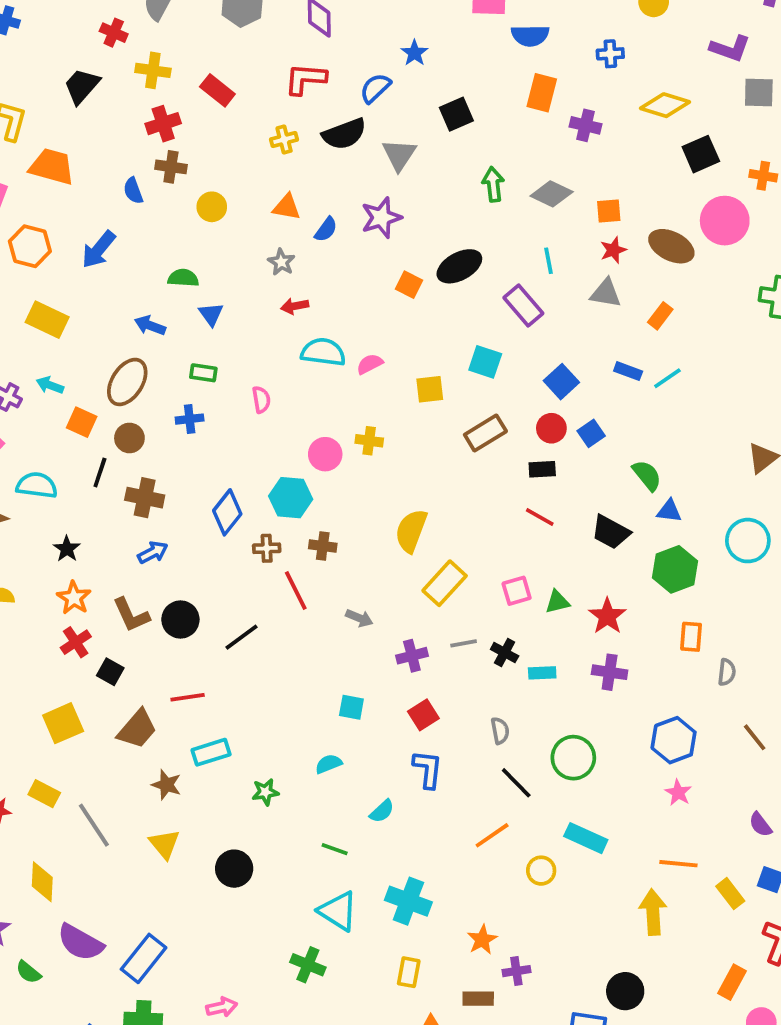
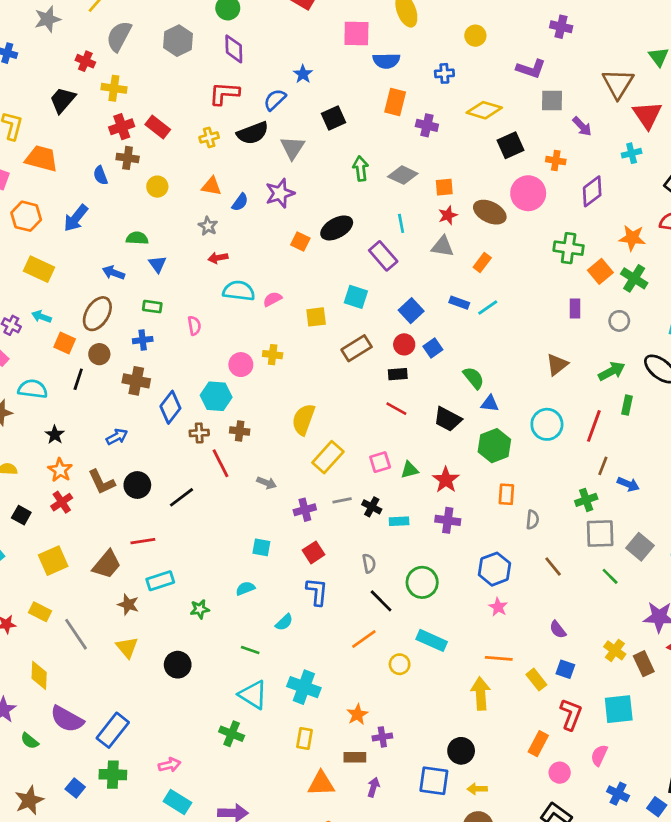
red rectangle: (217, 90) -> (158, 127), moved
brown cross: (145, 498) -> (136, 381), moved
black square: (110, 672) -> (21, 515), moved

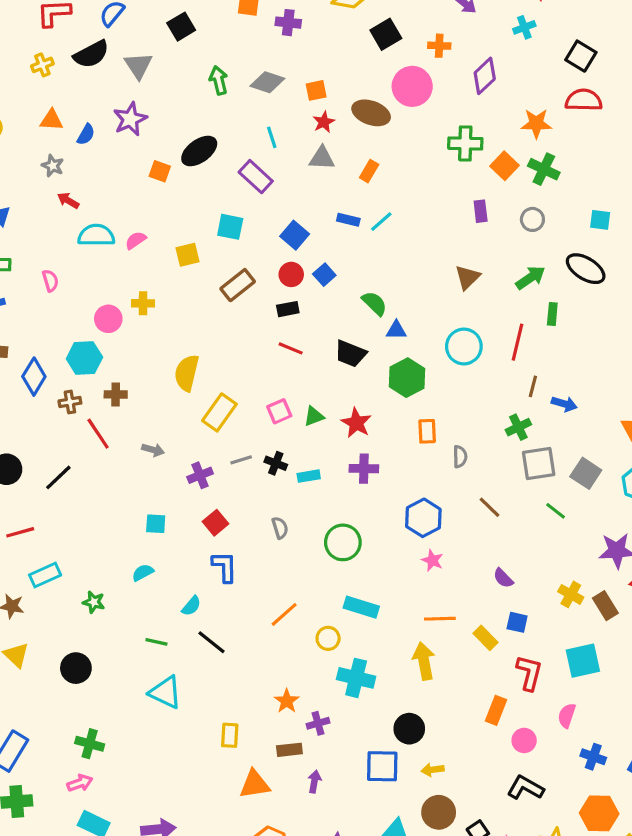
red arrow: (218, 258) -> (68, 200), turned 48
black line: (381, 601) -> (212, 642), moved
green star: (200, 609) -> (94, 602), turned 30
cyan cross: (304, 687) -> (356, 678), moved
green cross: (232, 734) -> (90, 744), moved

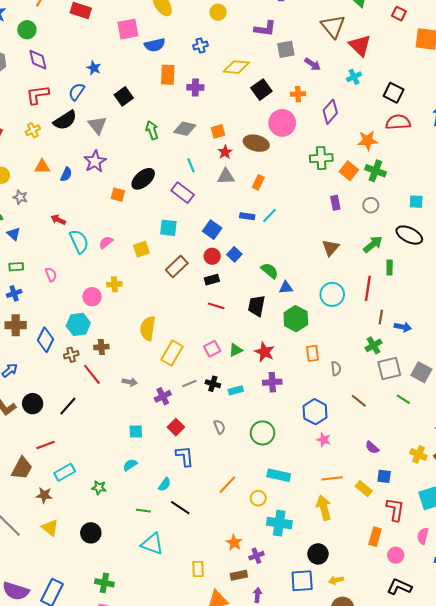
gray star: (53, 166) -> (20, 197), moved
cyan semicircle: (96, 235) -> (79, 241), turned 70
black trapezoid: (350, 354) -> (257, 306), turned 85

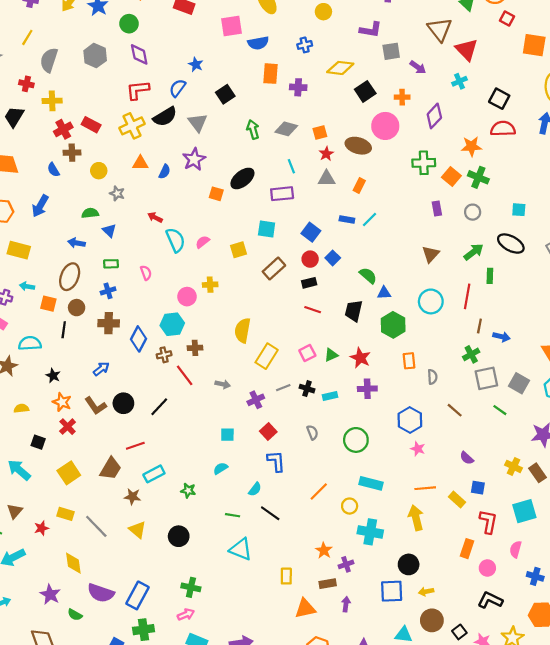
yellow cross: (33, 130) -> (132, 126), size x1.6
purple rectangle: (183, 193) -> (282, 194), turned -45

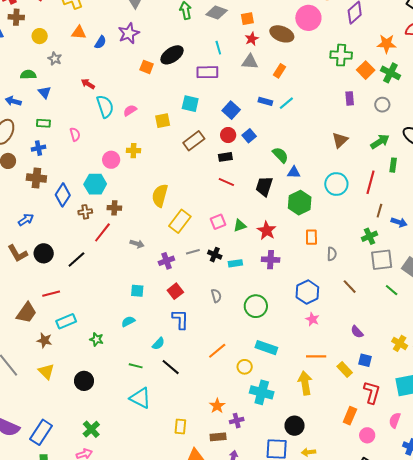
red line: (185, 375) -> (102, 232), turned 70
green cross: (191, 587) -> (91, 429), turned 30

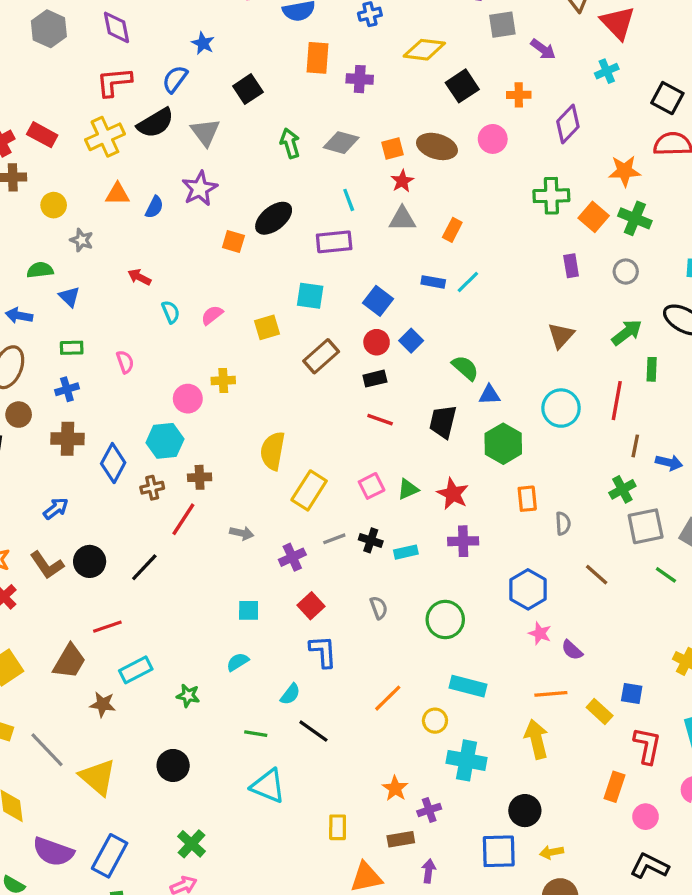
pink circle: (308, 18) -> (493, 139), size x0.7
brown ellipse: (282, 34) -> (437, 146), moved
cyan semicircle: (105, 106) -> (171, 312), size x0.6
purple semicircle: (357, 332) -> (572, 650), moved
yellow triangle: (46, 372) -> (98, 777), moved, size x1.4

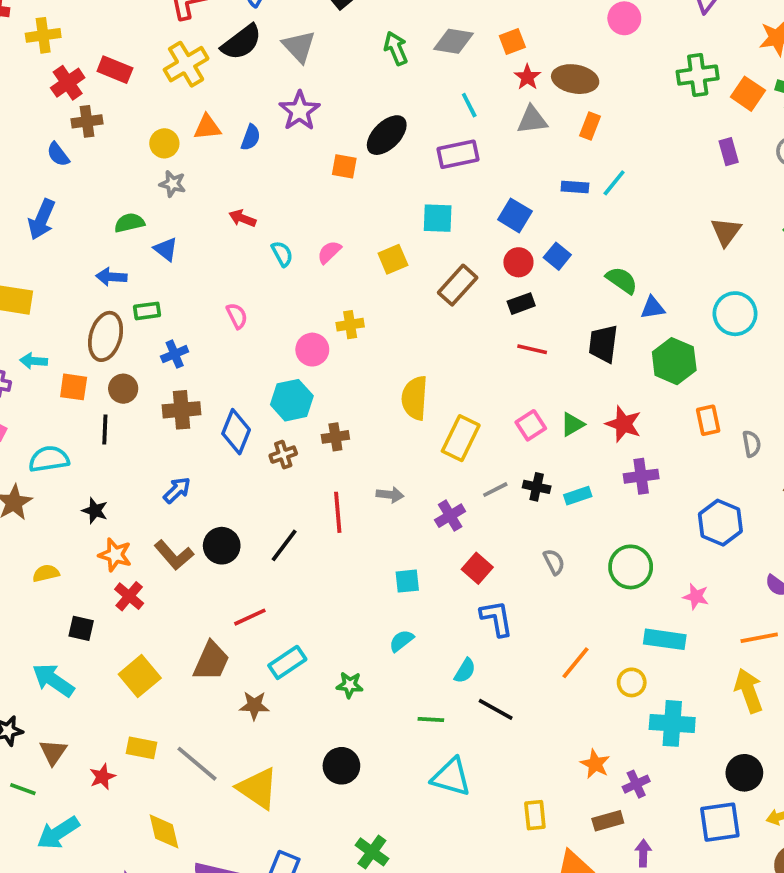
brown ellipse: (437, 146) -> (575, 79), moved
yellow circle: (54, 205) -> (164, 143), moved
green rectangle: (72, 348) -> (147, 311), moved
red line: (183, 519) -> (338, 512), moved, turned -32
pink star: (540, 633) -> (696, 597), moved

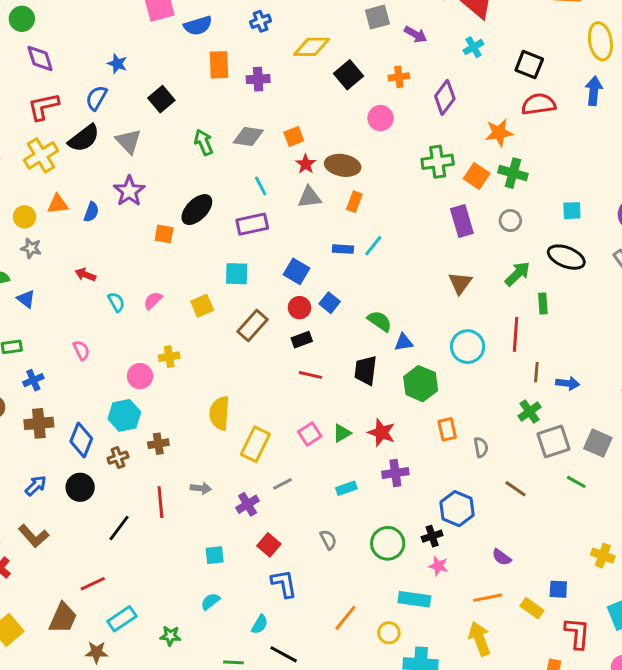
purple rectangle: (729, 152) -> (462, 221), size x1.5
black cross: (537, 487) -> (432, 536), moved, turned -30
black circle: (222, 546) -> (80, 487), moved

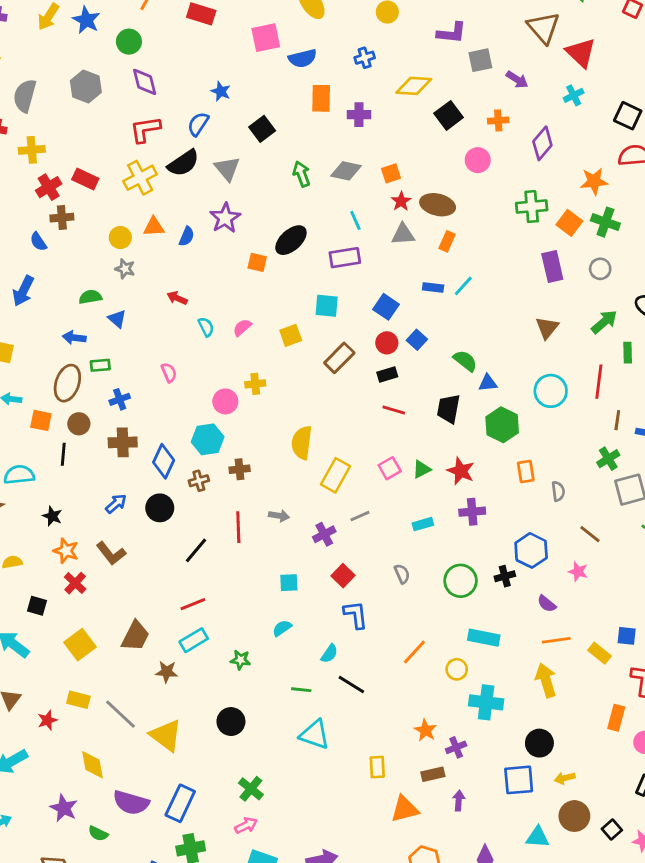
purple semicircle: (502, 557) -> (547, 604), moved
pink star: (438, 566) -> (578, 572), moved
red line: (93, 584) -> (193, 604), moved

